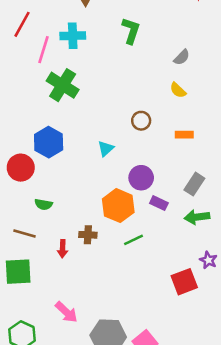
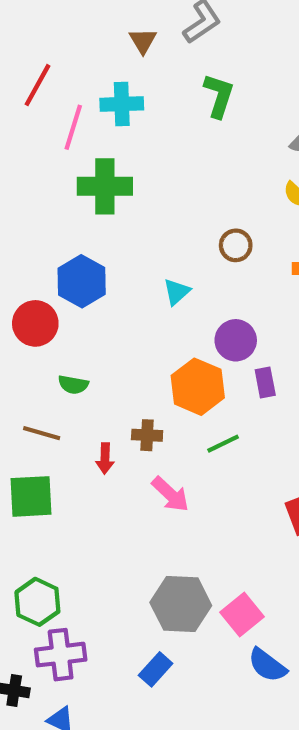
green cross: (63, 85) -> (105, 186), turned -32
purple rectangle: (159, 203) -> (265, 382), turned 54
pink arrow: (66, 312) -> (170, 494), moved

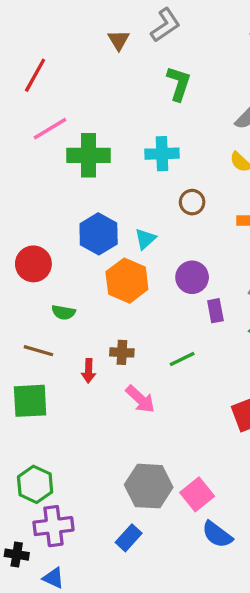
cyan cross: (122, 104) -> (162, 154), moved
pink line: (73, 127) -> (50, 129), moved, turned 42
blue hexagon: (82, 281) -> (99, 234), moved
orange hexagon: (198, 387) -> (127, 281), moved

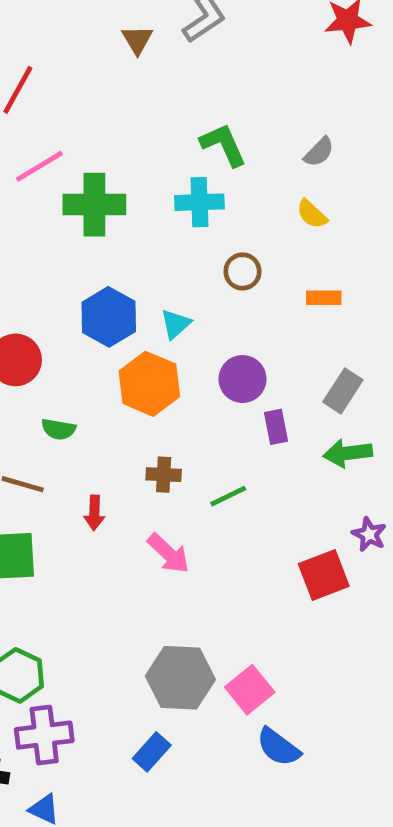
green L-shape: (179, 84) -> (223, 145), moved, turned -42
brown cross: (122, 352) -> (164, 475), moved

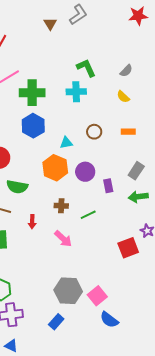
brown circle: (243, 271) -> (94, 132), moved
blue hexagon: (109, 317) -> (33, 126), moved
cyan triangle: (176, 324) -> (66, 143), turned 32
purple circle: (243, 379) -> (85, 172), moved
green semicircle: (58, 429) -> (17, 187), size x1.5

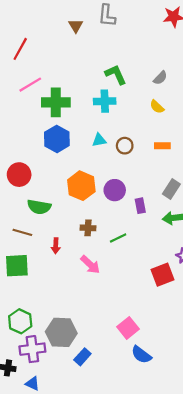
gray L-shape: (78, 15) -> (107, 16), turned 130
cyan triangle: (66, 143) -> (99, 140), moved
gray hexagon: (68, 291) -> (61, 332), moved

